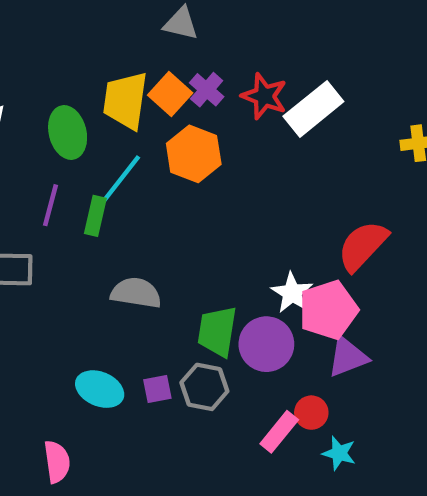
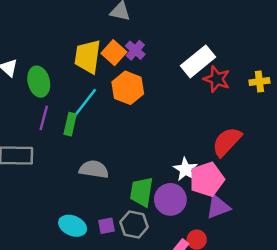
red star: (264, 96) -> (217, 79), moved
green ellipse: (68, 132) -> (39, 82), moved

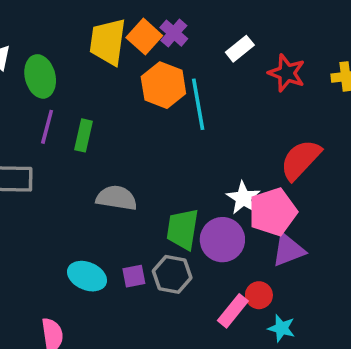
white rectangle: (198, 61) -> (240, 49), moved, size x0.6
cyan line: (84, 104) -> (198, 104), moved, turned -48

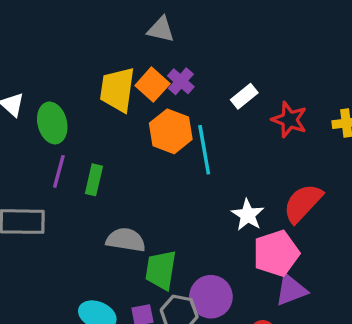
white star: (243, 198) -> (248, 215), moved
green trapezoid: (182, 229) -> (161, 270), moved
purple circle: (222, 240) -> (211, 297), moved

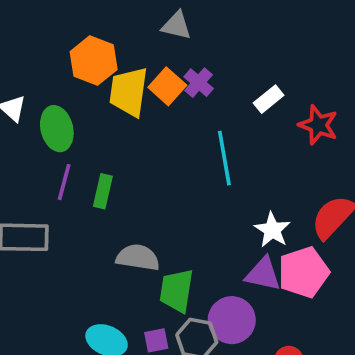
orange hexagon: (171, 131) -> (94, 61), moved
purple triangle: (291, 290) -> (263, 274), moved, turned 33

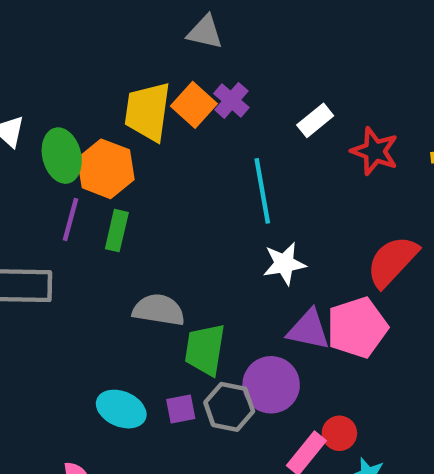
orange hexagon: (94, 61) -> (106, 169), moved
white star: (272, 230) -> (284, 264), moved, turned 30

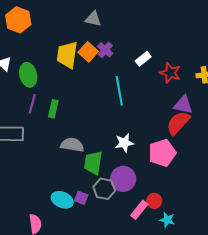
orange hexagon: (106, 169) -> (18, 20), moved
white star: (284, 264) -> (124, 143), moved
purple triangle: (309, 330) -> (183, 105), moved
cyan ellipse: (121, 409) -> (62, 200), moved
purple square: (181, 409) -> (81, 198), moved, turned 32

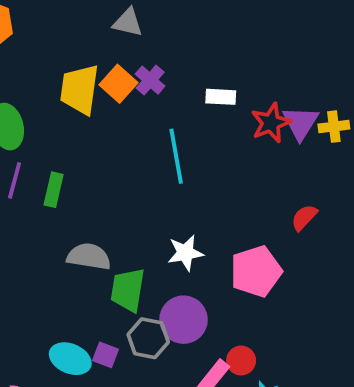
white rectangle: (143, 59) -> (221, 97), turned 42
red star: (170, 73) -> (271, 123), turned 30
purple triangle: (183, 105) -> (301, 123), moved, turned 50
red semicircle: (178, 123) -> (304, 218), moved, size x0.6

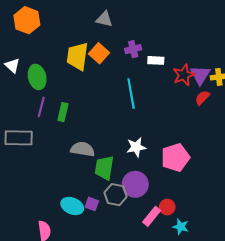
purple cross: (150, 80) -> (133, 49), moved, turned 35
red semicircle: (304, 218) -> (202, 98), moved

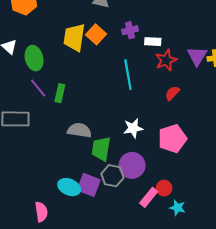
red star: (184, 75) -> (166, 60), moved
red semicircle: (202, 98) -> (172, 93), moved
purple line: (41, 107) -> (38, 88), turned -54
purple square: (92, 204) -> (89, 185), size x1.6

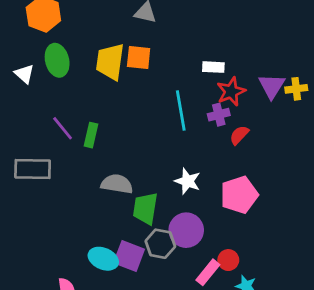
purple cross: (130, 30) -> (219, 115), moved
orange square: (96, 34) -> (139, 58), turned -36
green ellipse: (34, 58) -> (57, 60), moved
white star: (133, 128) -> (188, 181), turned 30

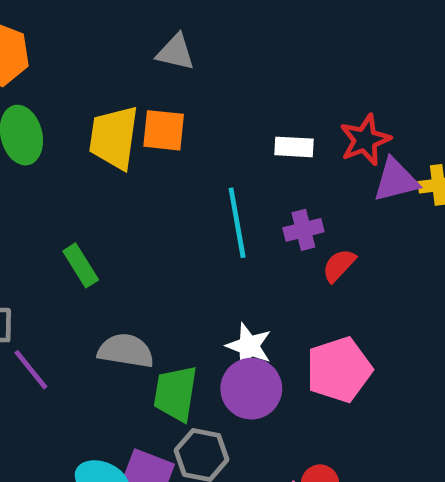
purple triangle: (272, 86) -> (396, 180), turned 44
red star: (231, 92) -> (365, 140), moved
purple line: (63, 128) -> (31, 370), moved
green rectangle: (91, 135) -> (81, 265), turned -45
purple circle: (186, 230) -> (251, 389), moved

